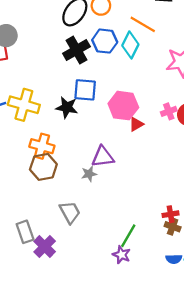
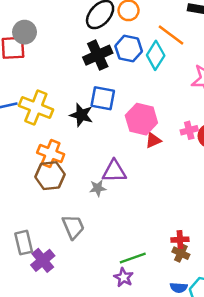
green line: (128, 236) -> (133, 258), turned 35

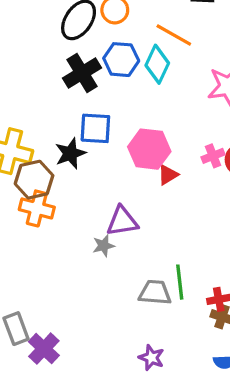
black star: (81, 115) -> (70, 153), turned -30
brown hexagon: (50, 176) -> (34, 180), moved
gray trapezoid: (73, 227) -> (155, 293), moved, turned -55
green line: (133, 258) -> (180, 282), moved, turned -70

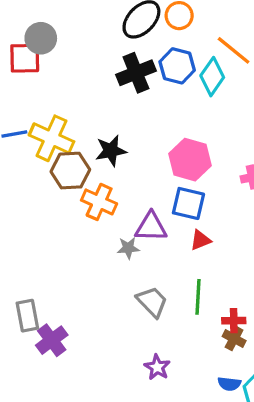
blue square: (95, 128) -> (188, 203), moved
red triangle: (168, 175) -> (200, 240), moved
orange cross: (37, 208) -> (99, 202), moved
gray trapezoid: (155, 293) -> (152, 302), moved, turned 32

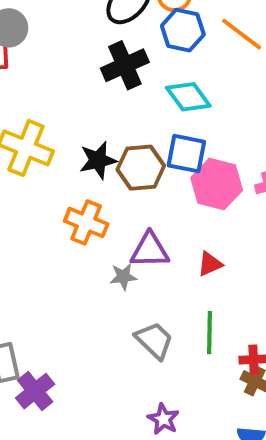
blue hexagon: (177, 66) -> (183, 30), moved
cyan diamond: (212, 77) -> (188, 97), moved, turned -69
pink hexagon: (190, 160) -> (217, 184), moved
brown hexagon: (70, 171) -> (141, 168), moved
blue square: (188, 203) -> (186, 154), moved

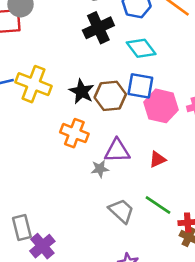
black star: (98, 160) -> (82, 91), turned -30
green line: (209, 333) -> (158, 205), turned -56

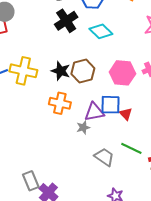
blue square: (140, 86) -> (111, 105), moved
red triangle: (157, 159) -> (126, 114), turned -40

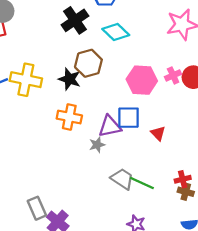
brown hexagon: (83, 71) -> (88, 63), moved
red triangle: (126, 114) -> (158, 133), moved
green line: (131, 148) -> (142, 183), moved

